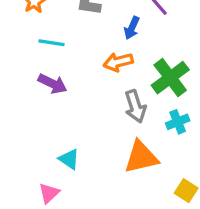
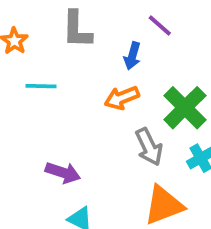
purple arrow: (52, 84) -> (63, 173), moved

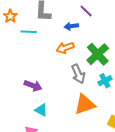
blue arrow: (132, 56) -> (71, 26), turned 64
cyan line: (41, 86) -> (29, 32), moved

